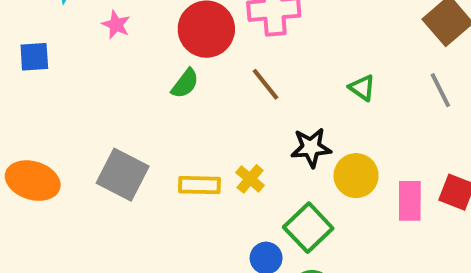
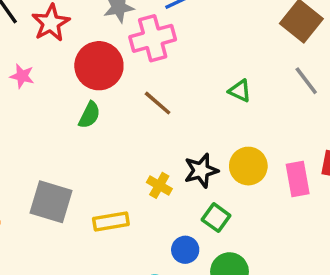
black star: (311, 148) -> (201, 171), moved
yellow rectangle: (199, 185) -> (111, 221), moved
green square: (308, 228) -> (216, 218), size x0.7

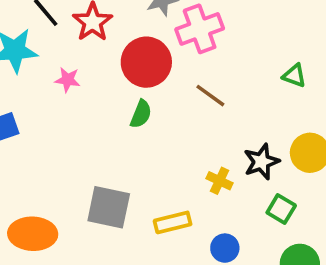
blue circle: (185, 250) -> (225, 248), moved

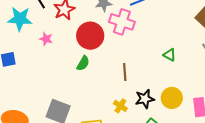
pink cross: (200, 29) -> (122, 22), turned 30
brown line: (210, 96) -> (125, 72), moved, turned 42

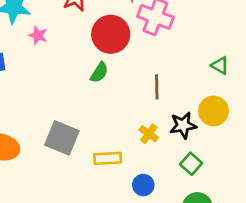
pink star: (46, 39) -> (38, 35), moved
yellow circle: (172, 98) -> (214, 111), moved

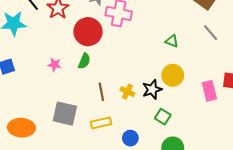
pink star: (38, 35) -> (54, 65), moved
brown line: (157, 87) -> (101, 92), moved
yellow cross: (149, 134) -> (127, 92), moved

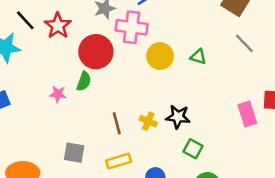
green semicircle: (84, 61) -> (84, 81), moved
yellow circle: (173, 75) -> (160, 56), moved
black star: (152, 89) -> (178, 117), turned 30
gray square: (65, 114) -> (74, 153), size x0.7

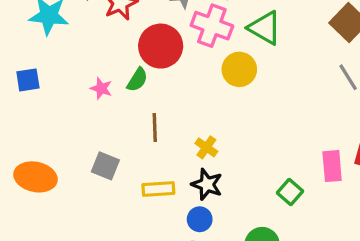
green triangle: (198, 57) -> (265, 28), moved, size x1.6
black star: (178, 117) -> (207, 184), moved
brown line: (117, 123) -> (155, 128), moved
green square: (193, 149) -> (290, 192), moved

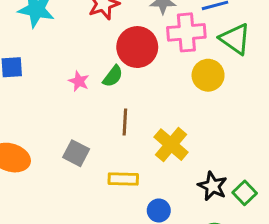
pink cross: (212, 26) -> (186, 32), turned -30
yellow cross: (206, 147) -> (171, 145), size x1.6
black star: (207, 184) -> (213, 186), moved

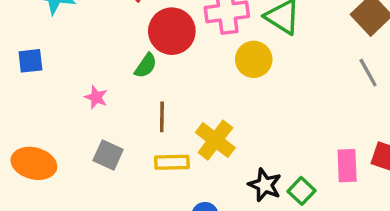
pink star: (79, 81) -> (96, 97), moved
yellow rectangle: (123, 179) -> (172, 162), moved

